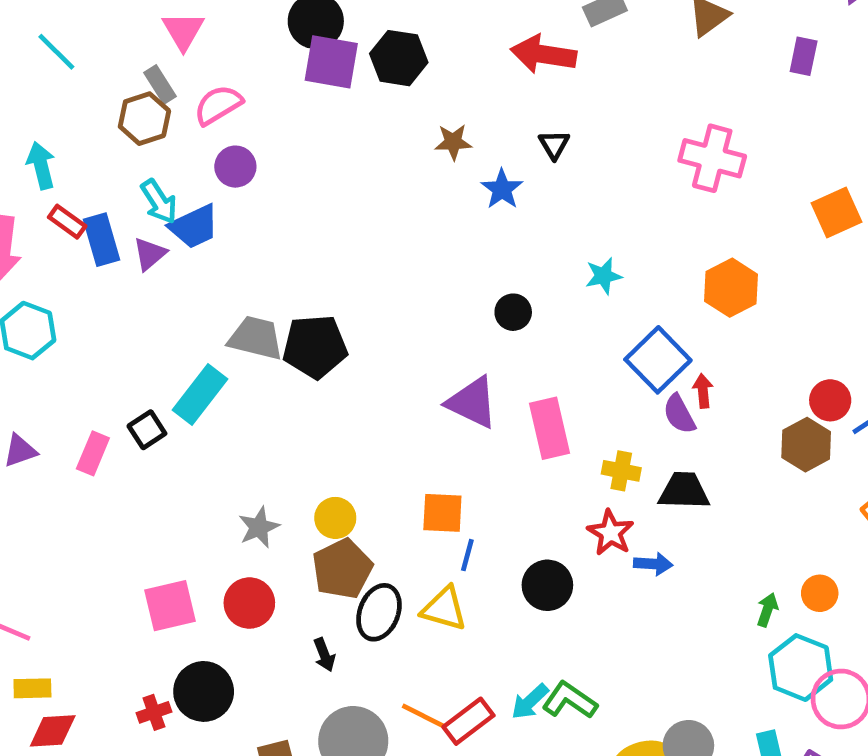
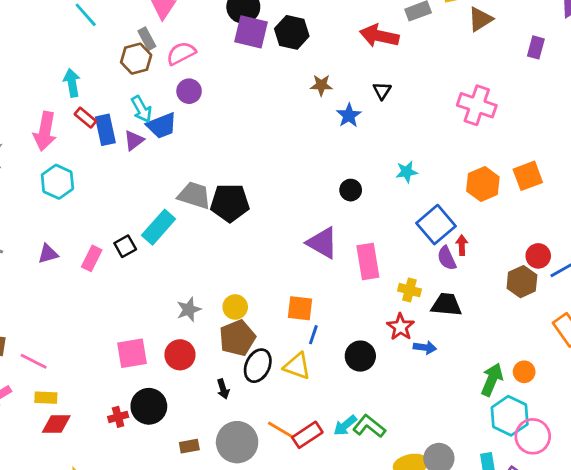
orange square: (837, 212) -> (528, 176), moved
green arrow: (767, 610) -> (492, 380), size x1.6

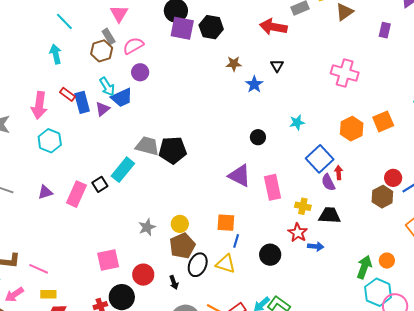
cyan arrow: (72, 83) -> (56, 54), moved
pink rectangle: (92, 258) -> (76, 194), size x1.4
red circle: (180, 355) -> (143, 275), moved

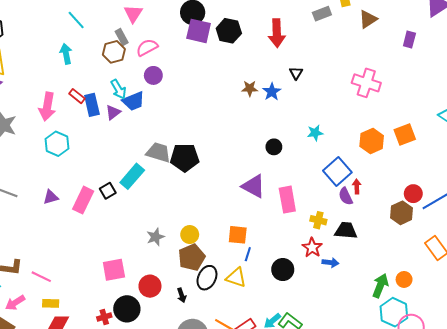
red arrow: (273, 27) -> (277, 33), moved, turned -104
brown star: (234, 64) -> (250, 88), moved

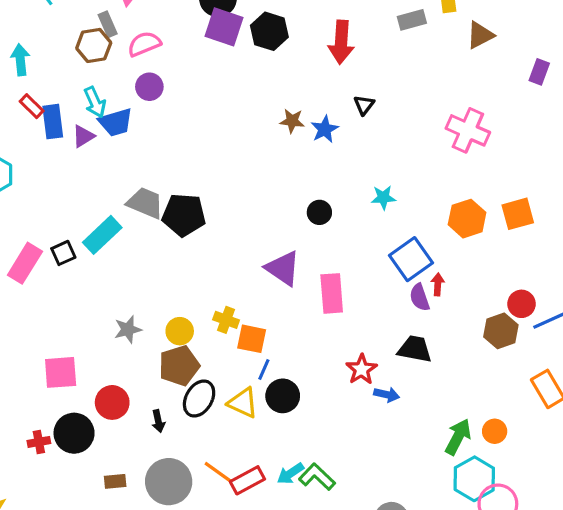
cyan arrow: (66, 54) -> (20, 60), moved
yellow cross: (318, 220) -> (226, 320), moved
black circle: (283, 270) -> (283, 396), moved

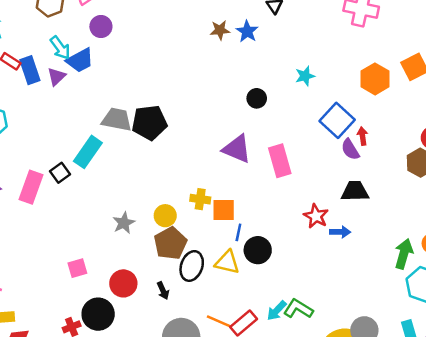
pink square: (61, 372) -> (77, 268), size x0.7

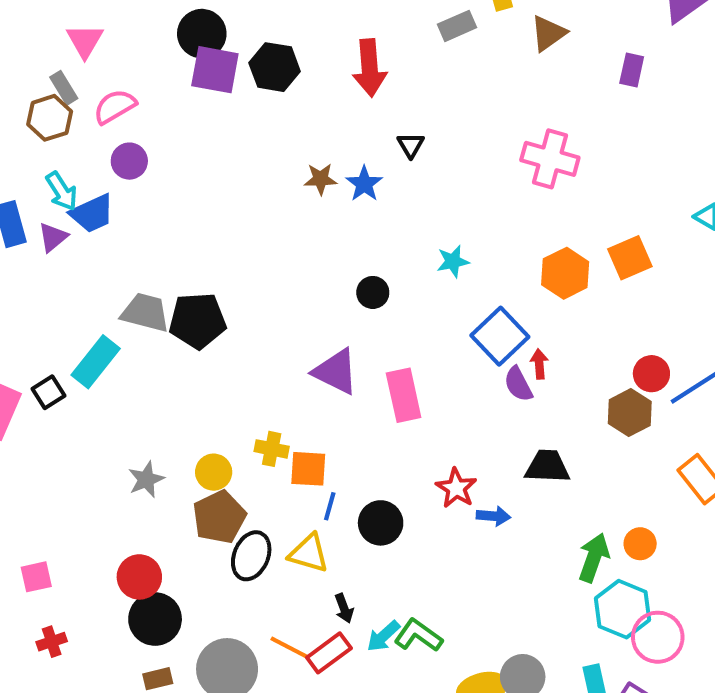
black trapezoid: (355, 191) -> (547, 466), moved
black circle: (258, 250) -> (381, 523), moved
pink square: (77, 268) -> (36, 577), moved
black arrow: (163, 291) -> (344, 608), moved
black circle: (98, 314) -> (155, 619), moved

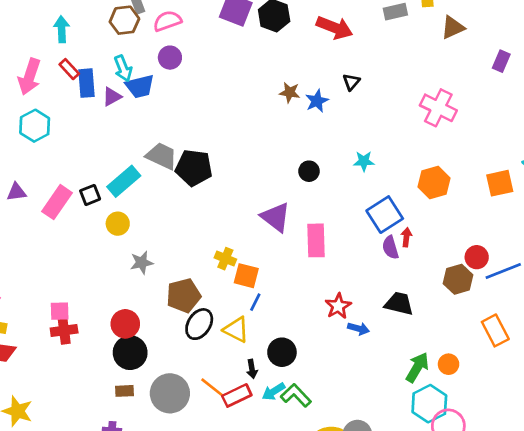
red arrow: (370, 68) -> (334, 28), turned -75
orange square: (630, 258) -> (500, 183), moved
yellow circle: (214, 472) -> (118, 224), moved
black circle: (381, 523) -> (282, 352), moved
red cross: (52, 642) -> (64, 330), moved, size x1.4

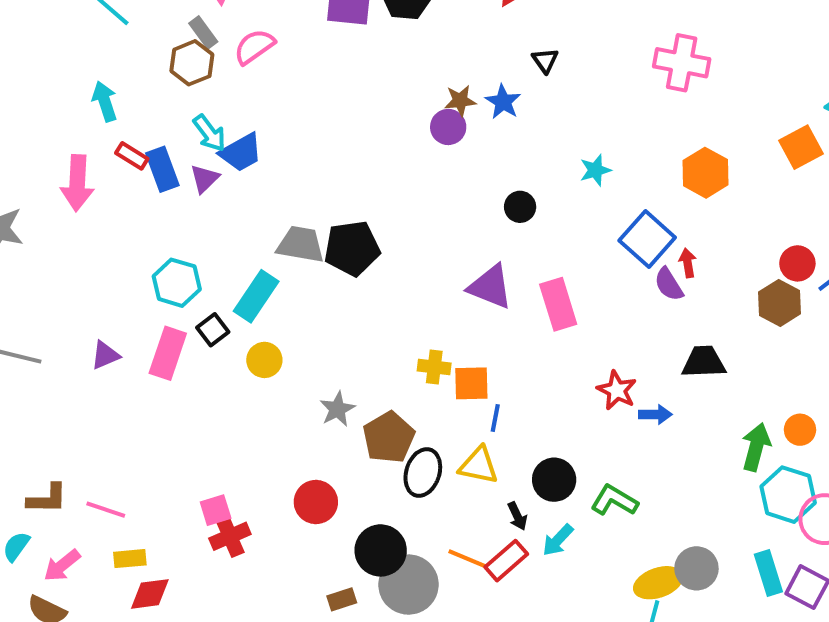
purple circle: (170, 58) -> (448, 127), moved
cyan hexagon: (35, 126) -> (177, 283), moved
gray star: (142, 263) -> (337, 409), moved
black circle: (130, 353) -> (381, 550), moved
green L-shape: (296, 395) -> (614, 500), moved

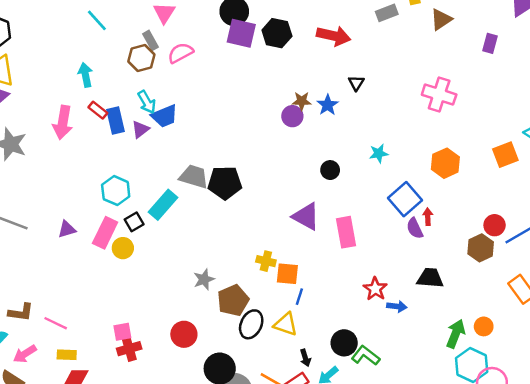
yellow circle: (264, 360) -> (123, 248), moved
black circle: (554, 480) -> (344, 343), moved

